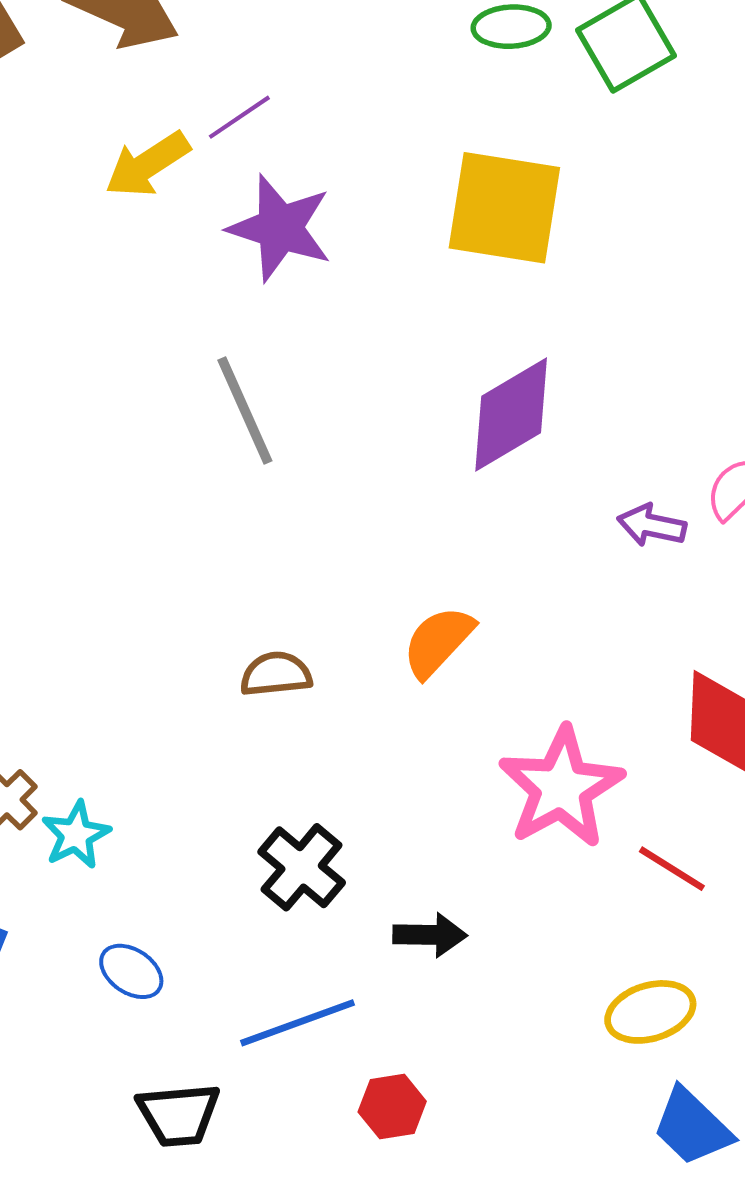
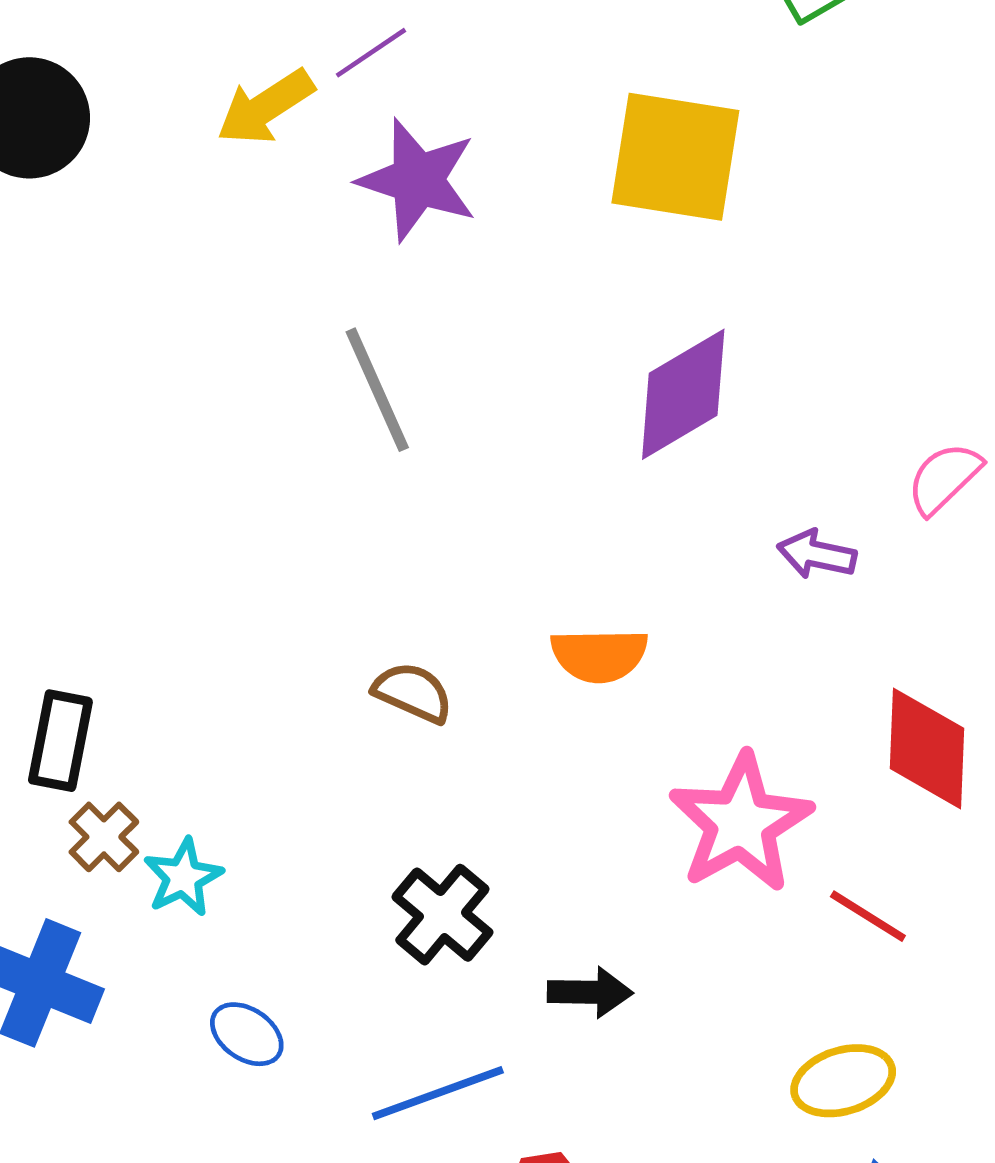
purple arrow: (652, 525) -> (817, 554), moved
orange semicircle: (438, 642) -> (599, 655), turned -134
brown semicircle: (276, 674) -> (413, 693), turned 30

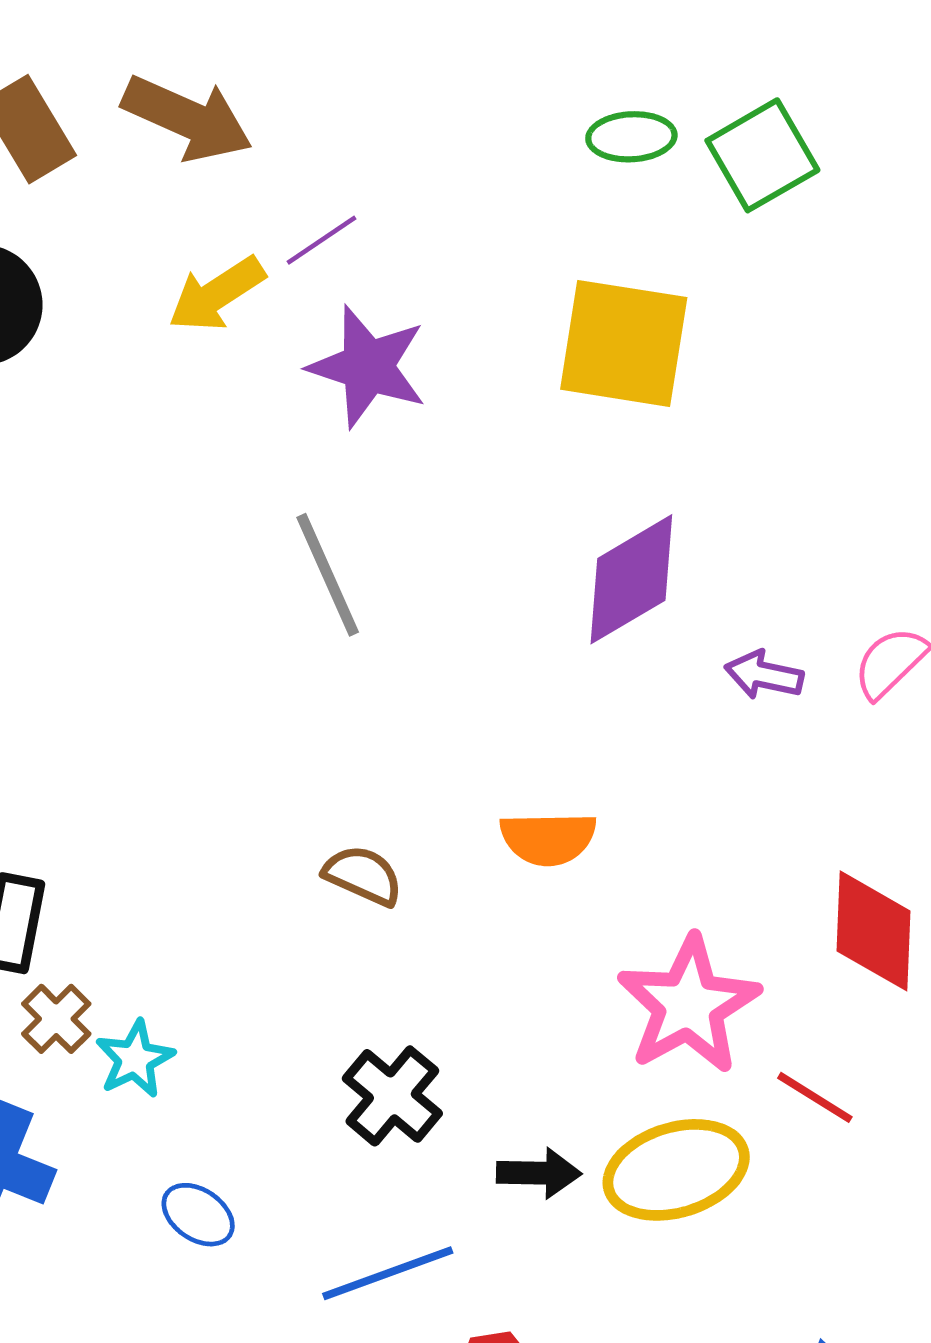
purple arrow: (817, 554) -> (764, 675), moved
yellow ellipse: (843, 1081) -> (676, 1170), moved, size x1.4

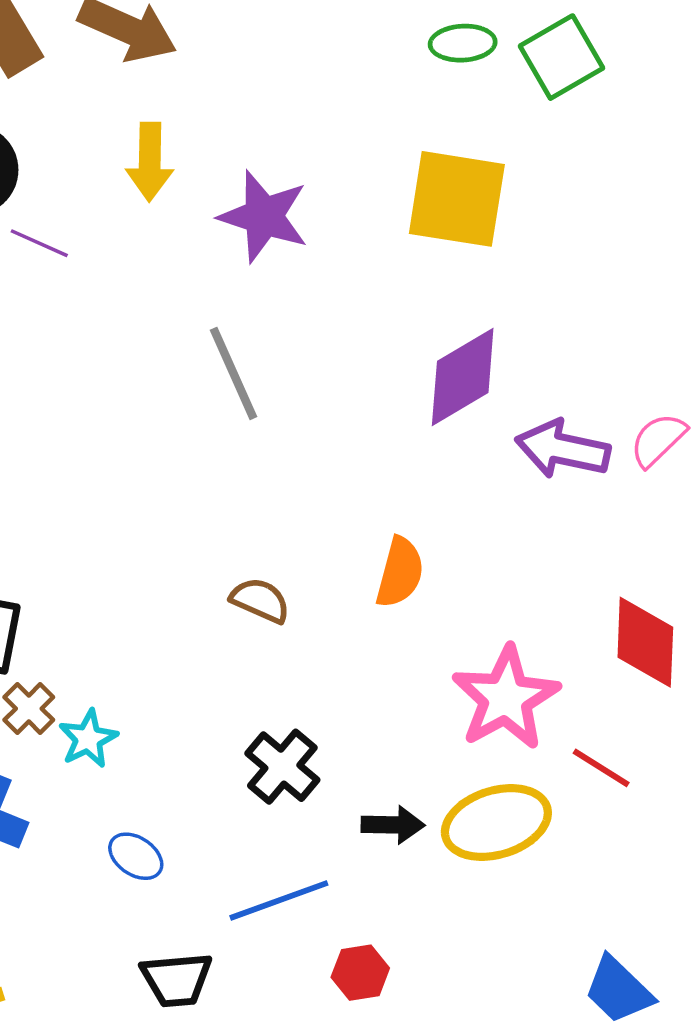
purple line: (321, 240) -> (39, 243), moved, turned 58
yellow arrow: (217, 294) -> (150, 162), turned -56
purple arrow: (764, 675) -> (563, 449), size x1.6
orange semicircle: (548, 838) -> (400, 572), turned -74

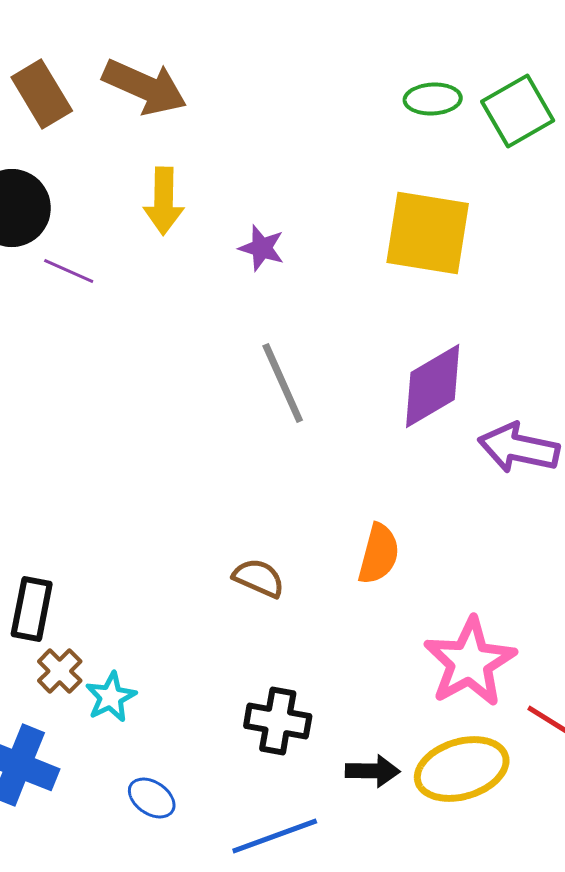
purple star: (264, 216) -> (262, 248), size x0.6
gray line: (233, 373) -> (283, 383), moved
black cross: (282, 767) -> (278, 721), turned -30

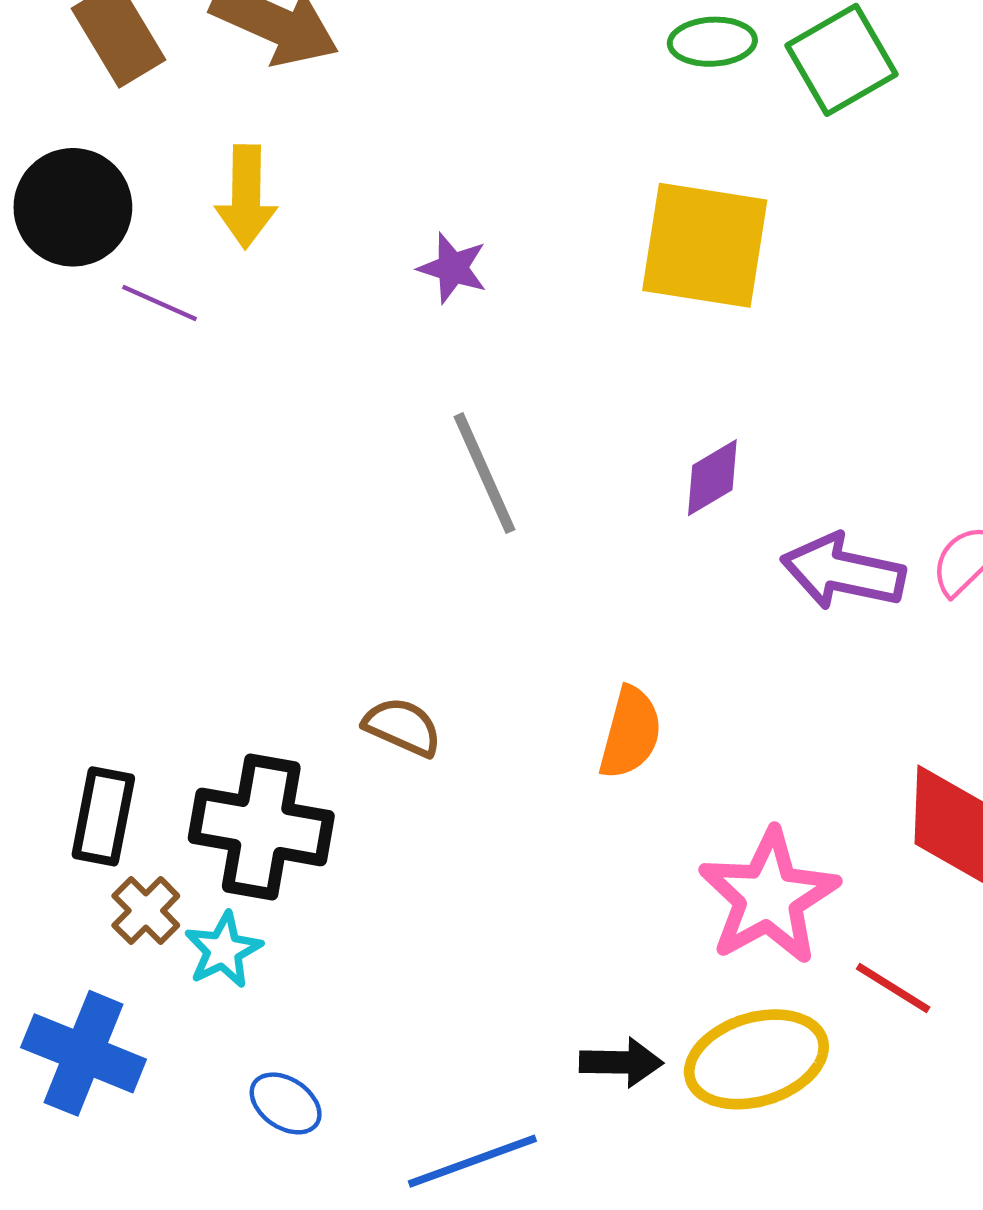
yellow arrow: (164, 201) -> (246, 197), moved
purple diamond: (433, 386) -> (712, 478), size x0.6
brown semicircle: (259, 578) -> (403, 727), moved
black cross: (278, 721) -> (261, 827), moved, size x1.4

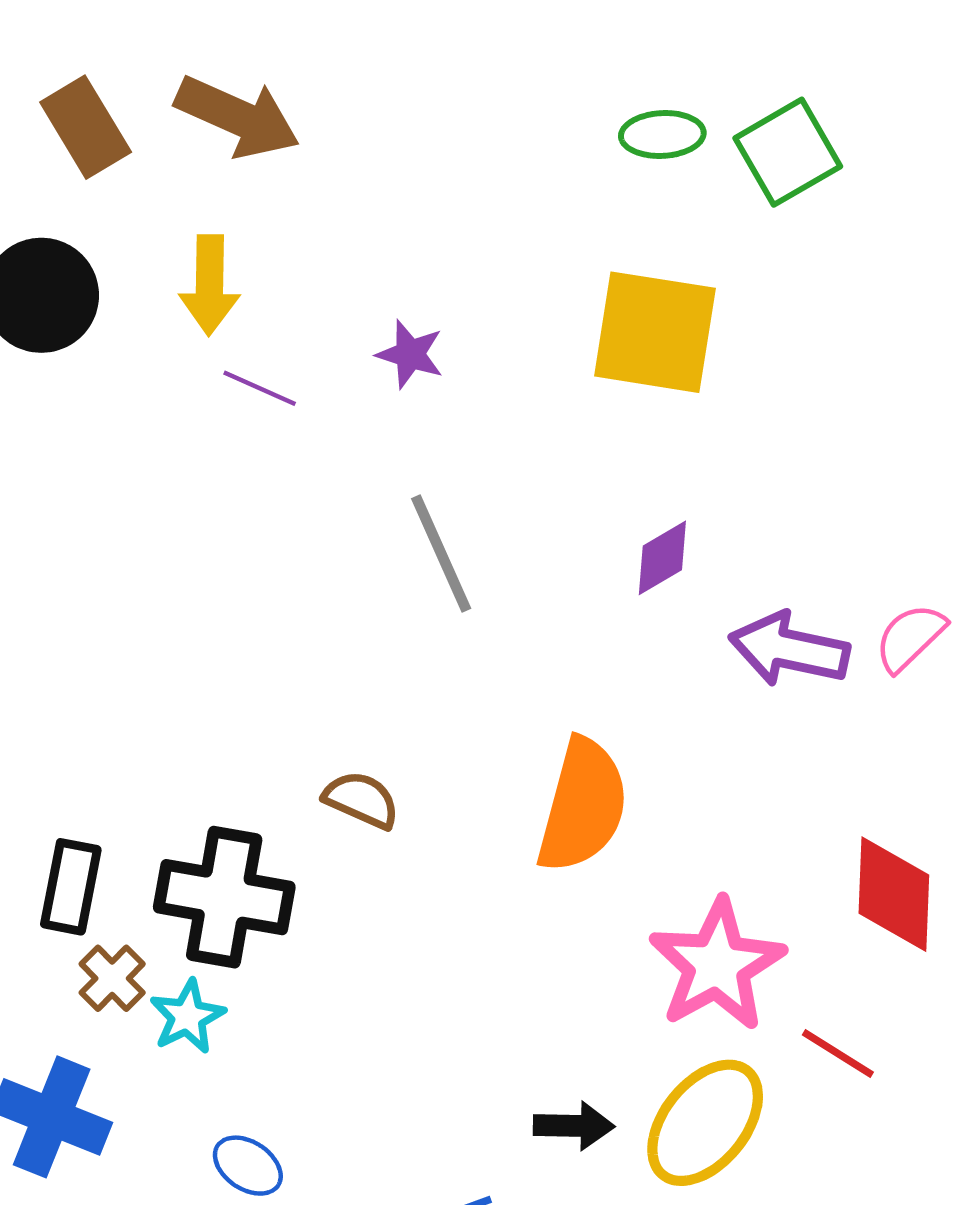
purple line: (159, 303) -> (260, 388), moved
orange semicircle: (630, 733) -> (583, 806), size x1.5
yellow ellipse: (756, 1059) -> (705, 1123), turned -34

